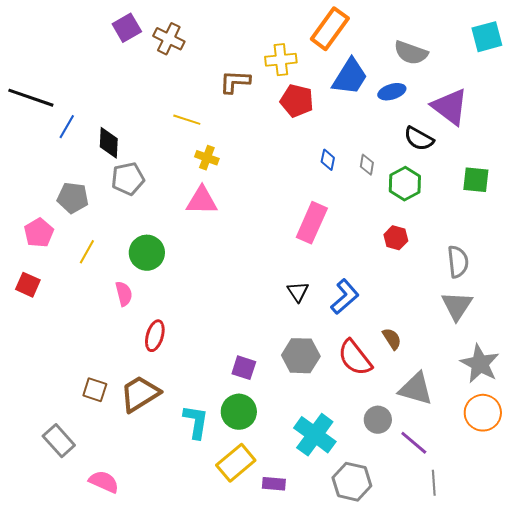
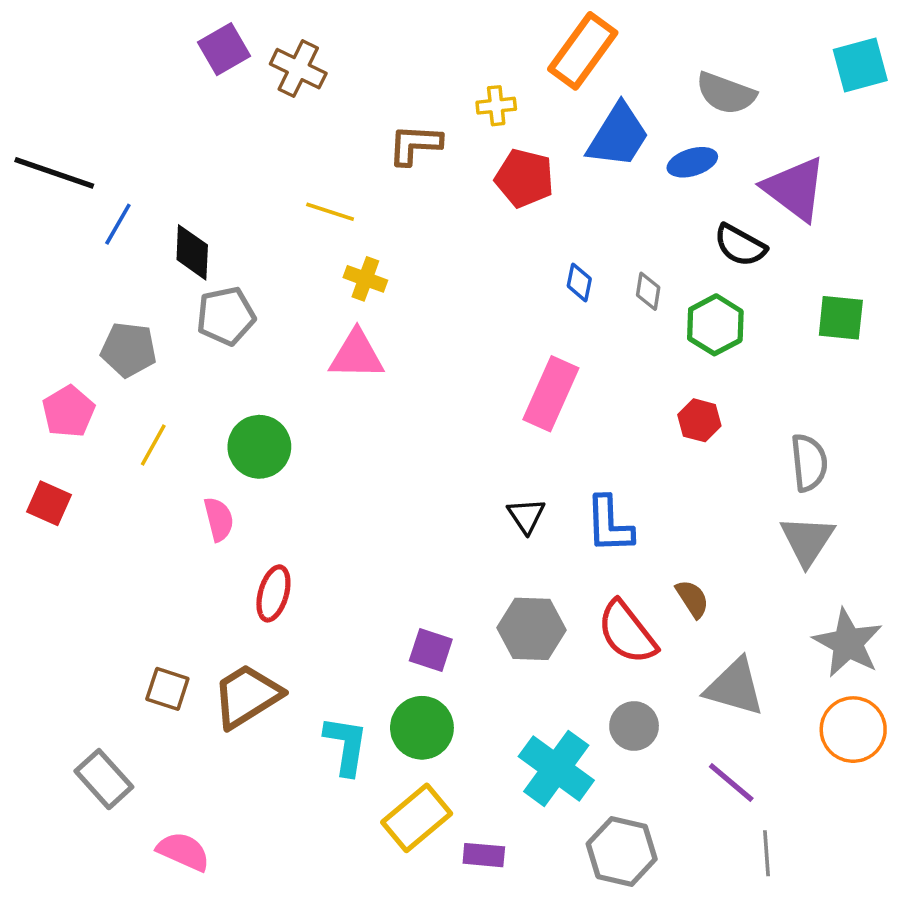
yellow cross: (281, 60) -> (496, 106), size x0.7
blue L-shape: (345, 297) -> (609, 525), turned 129
gray circle: (378, 420) -> (634, 726), moved

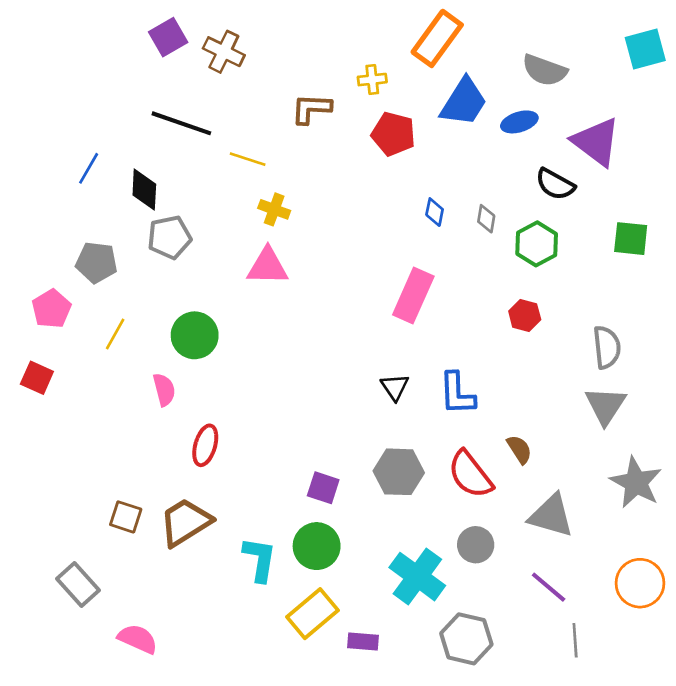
black line: (54, 173) -> (181, 123), moved
orange circle: (853, 730) -> (640, 583), moved

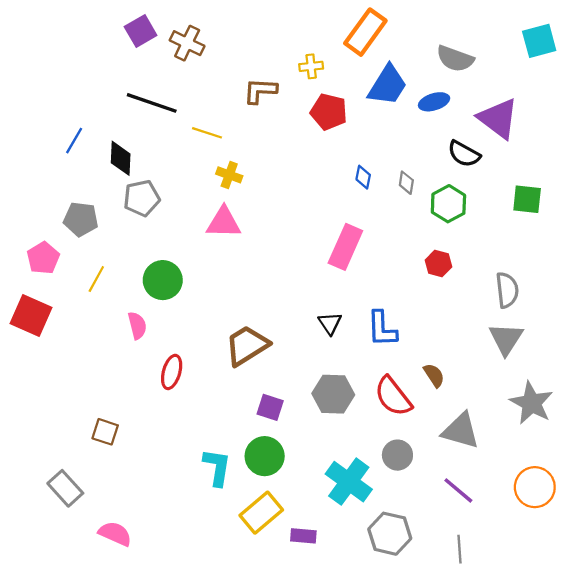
red square: (37, 378) -> (31, 316), size x1.5
brown trapezoid: (185, 522) -> (247, 345), moved
gray line: (575, 640) -> (459, 549), moved

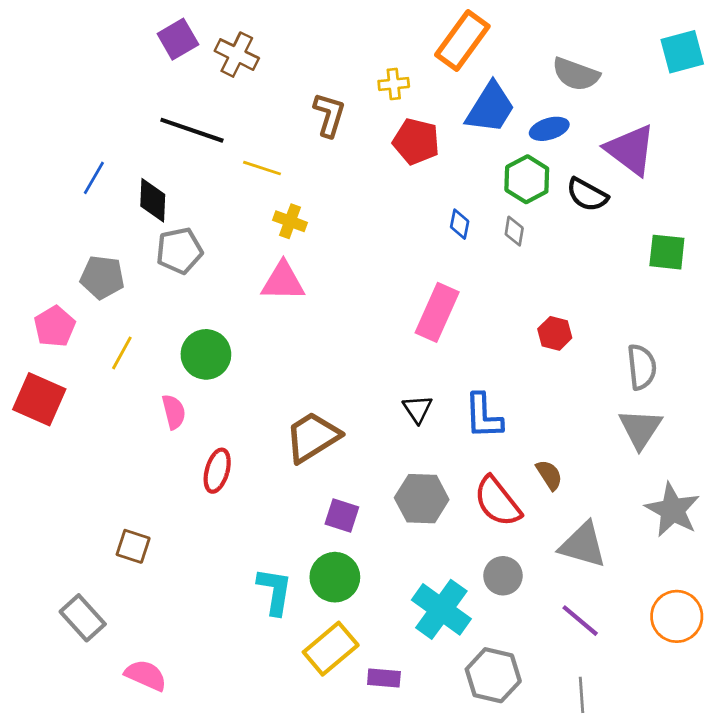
brown L-shape: (260, 91) -> (329, 115), turned 104
green hexagon: (448, 204) -> (527, 179), moved

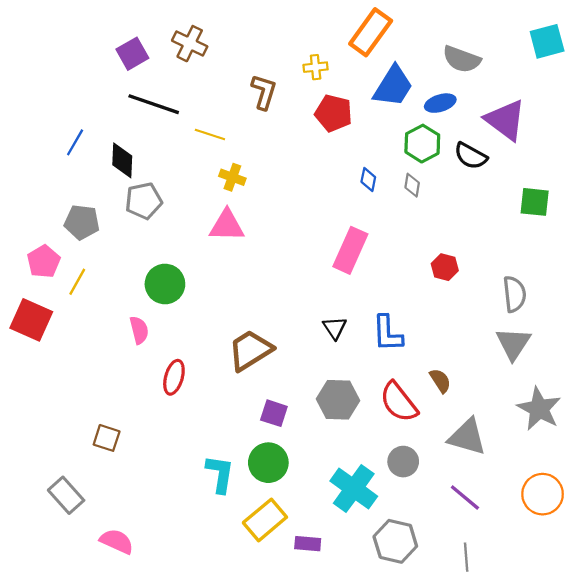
purple square: (178, 39) -> (132, 54), moved
yellow line: (122, 353) -> (77, 282), moved

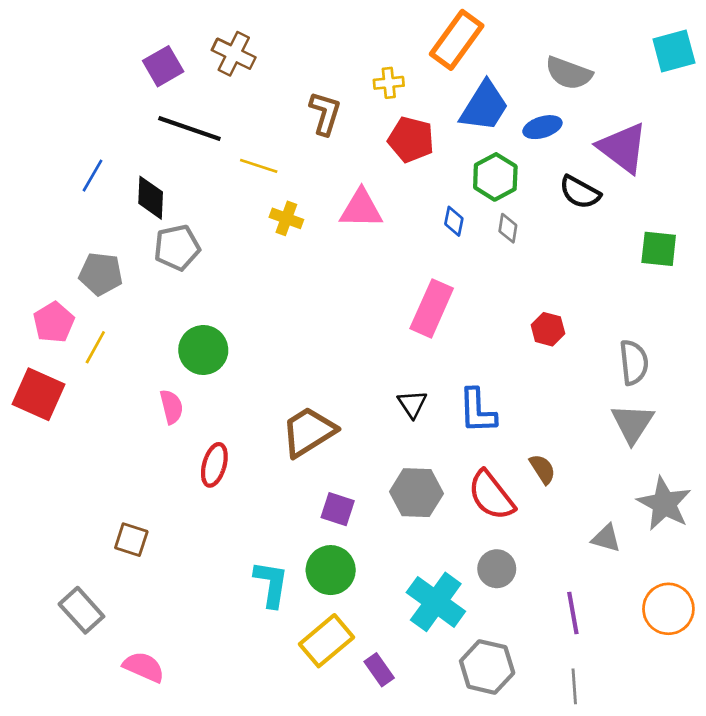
green hexagon: (422, 144) -> (495, 177), moved
pink triangle: (227, 226) -> (361, 209), moved
gray triangle: (467, 437) -> (606, 538), moved, size x0.6
purple line: (465, 497) -> (573, 613), turned 40
purple rectangle: (308, 544) -> (379, 670), turned 50

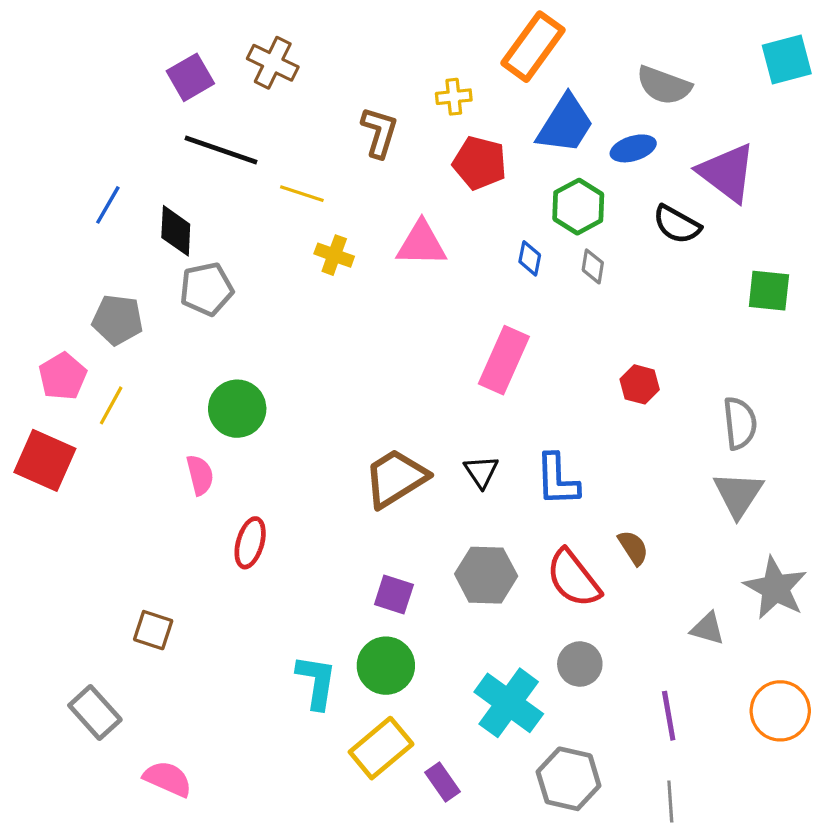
brown trapezoid: (308, 432) -> (396, 478), moved

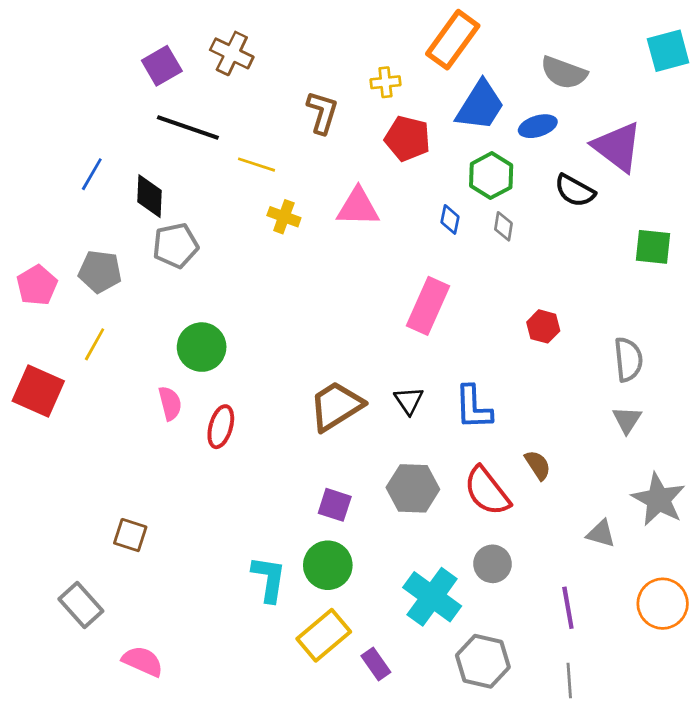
pink pentagon: (63, 376) -> (37, 285), moved
gray triangle: (738, 494) -> (627, 420), size x0.7
red ellipse: (250, 543) -> (221, 427), moved

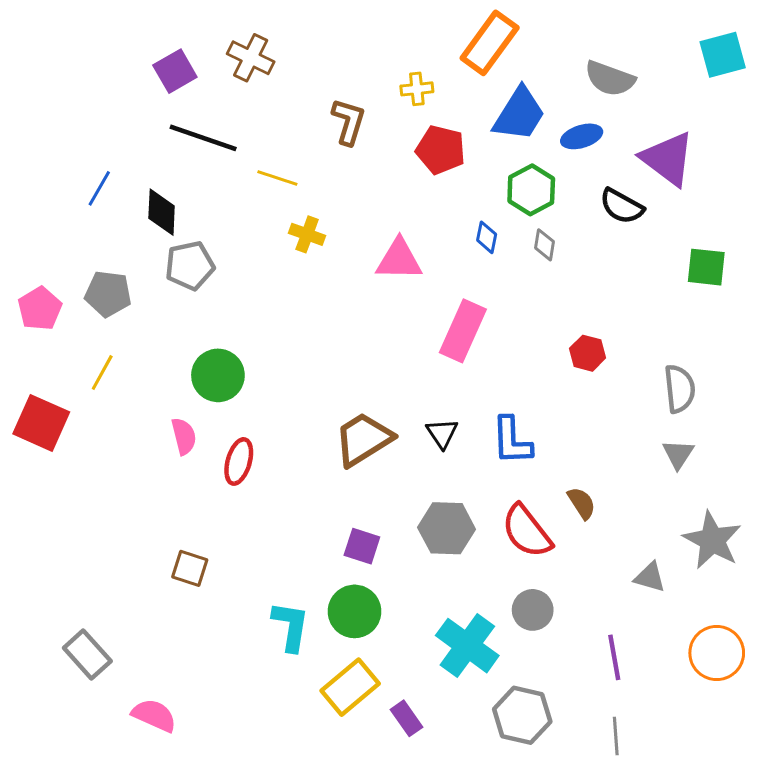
pink triangle: (358, 207) -> (399, 260), moved
brown square: (130, 535) -> (190, 568), moved

